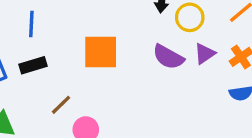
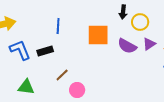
blue line: (31, 24) -> (58, 26), moved
orange square: (101, 52) -> (98, 35), moved

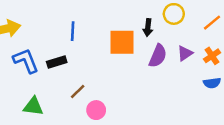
black arrow: (123, 12) -> (148, 27), moved
yellow circle: (140, 22) -> (174, 14), moved
purple semicircle: (127, 46) -> (158, 56), turned -96

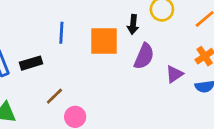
blue line: (73, 31) -> (61, 33), moved
purple triangle: (185, 53) -> (174, 74), moved

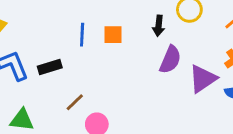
orange square: (104, 41) -> (113, 35), moved, size x0.6
purple triangle: (174, 74) -> (203, 79), size x1.5

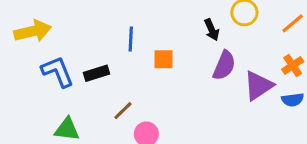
black arrow: (159, 26) -> (212, 30), turned -30
orange square: (113, 35) -> (163, 59), moved

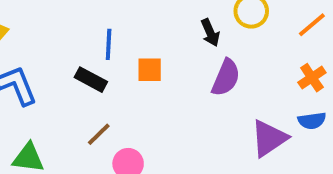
black rectangle: (97, 73) -> (91, 80), moved, turned 45
purple triangle: (258, 86) -> (269, 138), moved

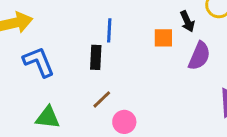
orange square: (150, 70) -> (163, 38), moved
black rectangle: (91, 80) -> (96, 57), turned 65

